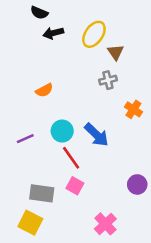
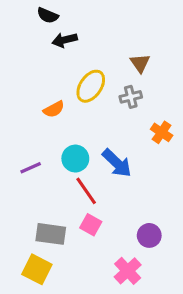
yellow ellipse: (94, 34) -> (91, 86), moved
purple circle: (137, 184) -> (149, 235), moved

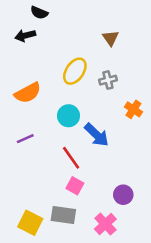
black arrow: (65, 40) -> (25, 36), moved
brown triangle: (140, 63) -> (111, 38), moved
orange semicircle: (54, 109) -> (28, 93), moved, size x1.5
cyan circle: (75, 159) -> (68, 116), moved
gray rectangle: (51, 234) -> (63, 215), moved

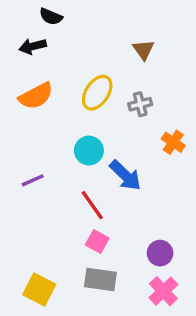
orange semicircle: (28, 93) -> (36, 96), moved
gray rectangle: (63, 215) -> (100, 280), moved
pink cross: (105, 224) -> (163, 291), moved

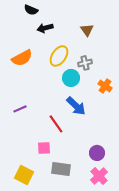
black arrow: (33, 46) -> (45, 28), moved
cyan circle: (89, 151) -> (71, 78), moved
pink square: (97, 241) -> (44, 148), moved, turned -32

